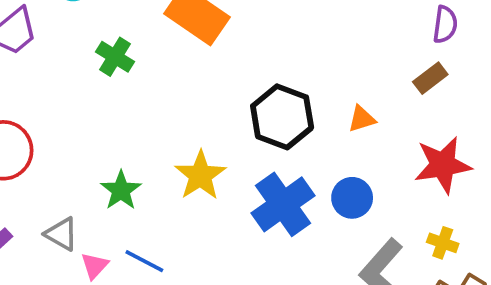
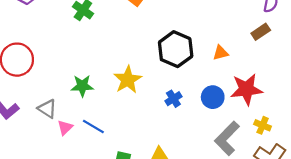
red star: (443, 165) -> (246, 89), moved
green star: (121, 190) -> (82, 86), turned 30
blue cross: (283, 204) -> (173, 99), size x0.5

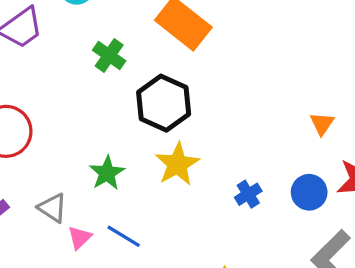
black hexagon: (176, 49) -> (164, 103), moved
orange triangle: (221, 53) -> (322, 124), turned -42
green star: (82, 86) -> (107, 173), turned -30

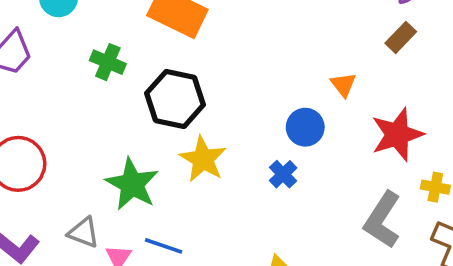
green star: (107, 173) -> (132, 184), size x1.4
blue circle: (309, 192) -> (305, 127), moved

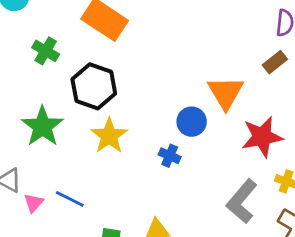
orange triangle: (343, 85) -> (226, 93), size x1.8
blue cross: (283, 174) -> (170, 156), turned -30
green star: (132, 184) -> (42, 126), moved

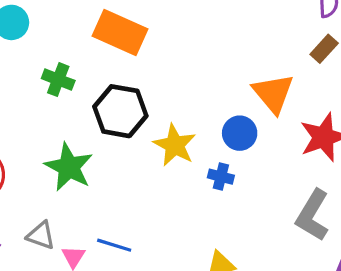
yellow star: (109, 136) -> (175, 145), moved

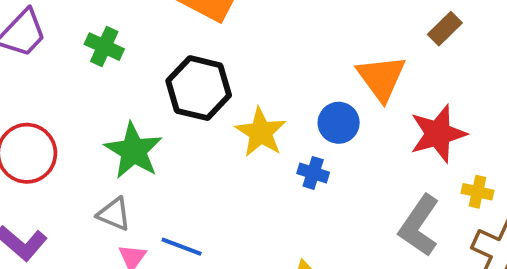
green cross: (58, 80) -> (104, 47), moved
gray triangle: (41, 235) -> (114, 214), moved

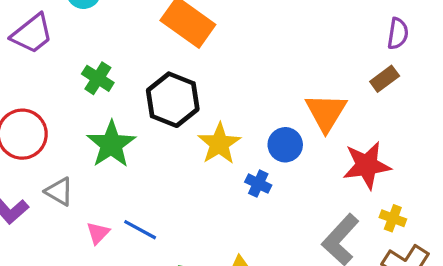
green cross: (104, 47) -> (98, 78), moved
gray triangle: (114, 214) -> (59, 192), moved

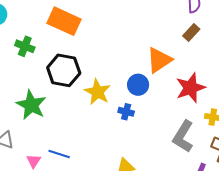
green cross: (98, 78) -> (25, 46), moved
orange triangle: (326, 112) -> (159, 60), turned 36

